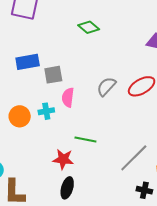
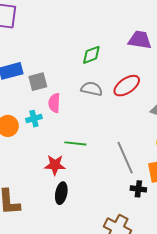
green diamond: (89, 27) -> (91, 55), moved, turned -55
gray semicircle: (106, 87) -> (92, 89), turned 65
gray line: (134, 158) -> (125, 158), turned -64

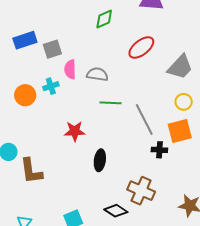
gray semicircle: (92, 89) -> (97, 74), moved
green line: (75, 143) -> (111, 103), moved
black ellipse: (61, 193) -> (100, 160), moved

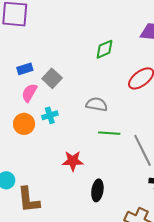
blue rectangle: (25, 40) -> (25, 69), size x0.7
gray square: (52, 49) -> (52, 78), turned -30
pink semicircle: (70, 69) -> (29, 93), moved, turned 30

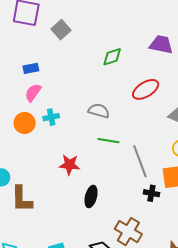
gray square: (52, 78) -> (61, 30), moved

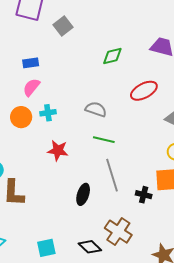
gray line: (140, 161) -> (112, 175), moved
red star: (69, 165) -> (58, 150), moved

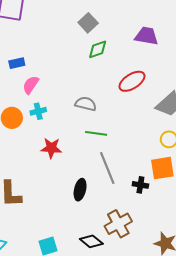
gray square: (63, 26) -> (88, 23), moved
pink semicircle: (31, 87) -> (31, 85), moved
brown cross: (118, 232) -> (118, 224), turned 32

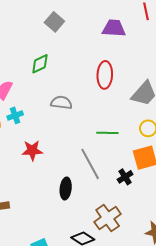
green diamond: (98, 49) -> (40, 64), moved
red ellipse: (132, 81) -> (105, 75), turned -48
green line: (96, 133) -> (107, 133), moved
black cross: (140, 185) -> (125, 177), turned -35

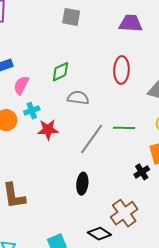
gray square: (54, 22) -> (71, 17), turned -30
green diamond: (40, 64) -> (60, 72), moved
red star: (32, 150) -> (48, 130), moved
gray line: (90, 164) -> (92, 139), moved, turned 64

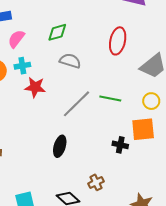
black cross: (142, 172) -> (120, 145), turned 35
brown cross: (124, 213) -> (96, 182), size x0.6

